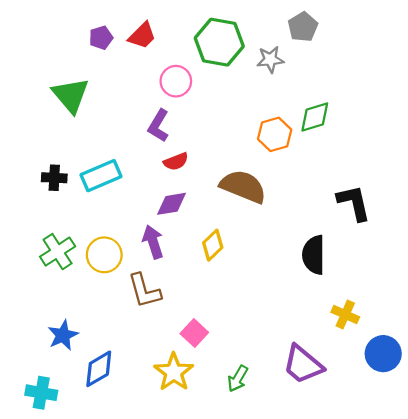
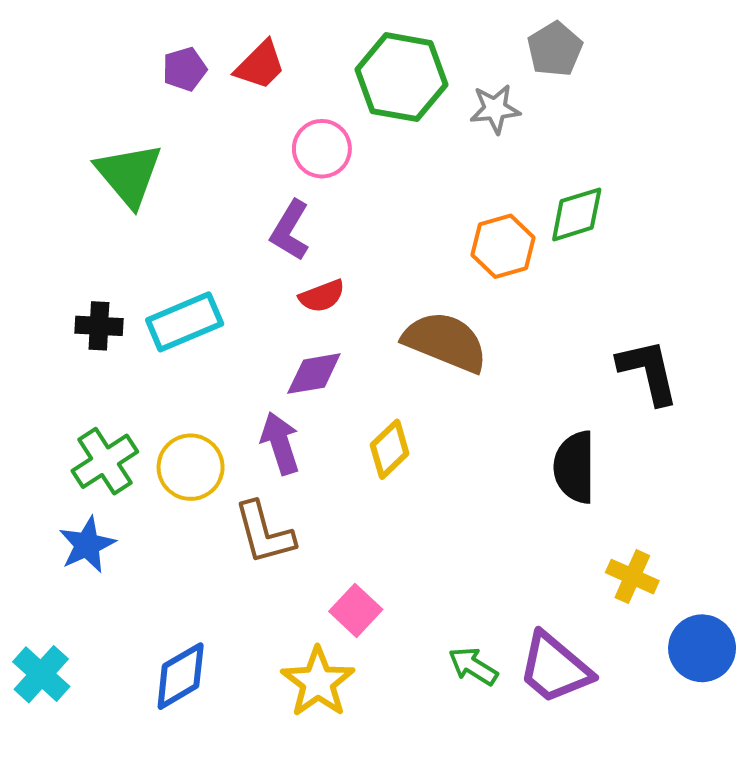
blue star: (63, 335) -> (87, 545), moved
green arrow: (238, 379) -> (473, 666), moved, turned 92
cyan cross: (41, 393) -> (41, 674), moved, turned 32

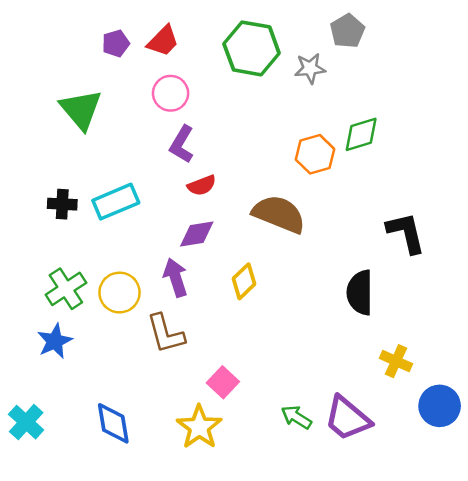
pink circle: (322, 149) -> (171, 93), moved
blue diamond: (181, 676) -> (113, 423), turned -69

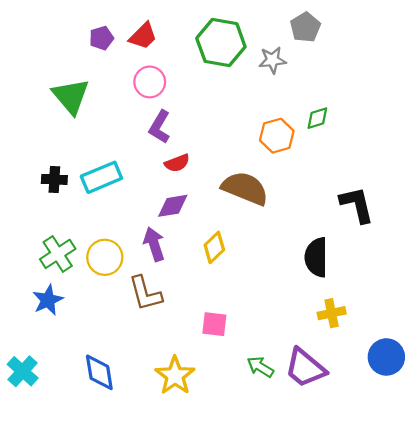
green diamond: (361, 134) -> (317, 118), size x0.7
yellow cross: (396, 361) -> (332, 313), moved, turned -36
pink square: (223, 382) -> (214, 324), moved, turned -36

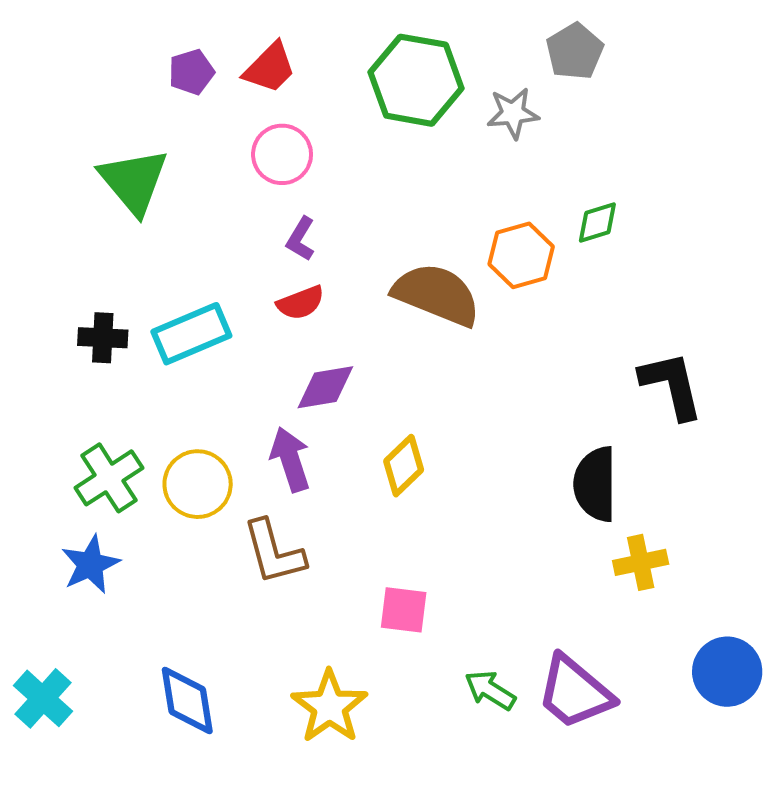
purple L-shape: (160, 127) -> (301, 239), size x0.7
red semicircle: (177, 163) -> (301, 303), moved
brown semicircle: (245, 188) -> (437, 295), moved
yellow cross: (332, 313) -> (641, 562), moved

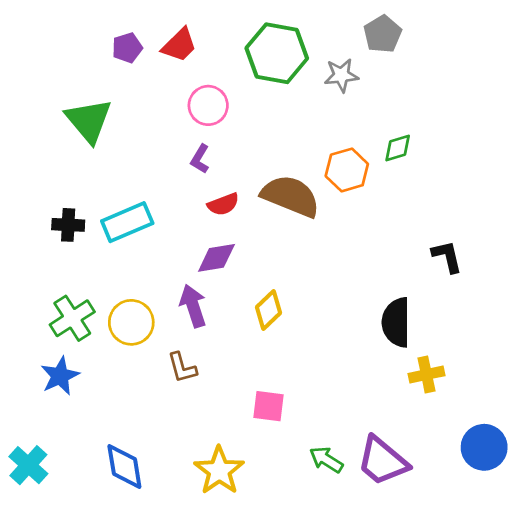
pink circle: (282, 154) -> (208, 105), moved
red semicircle: (301, 303) -> (223, 204), moved
black L-shape: (672, 385) -> (447, 256), size x0.7
brown L-shape: (274, 552) -> (182, 368), size x0.7

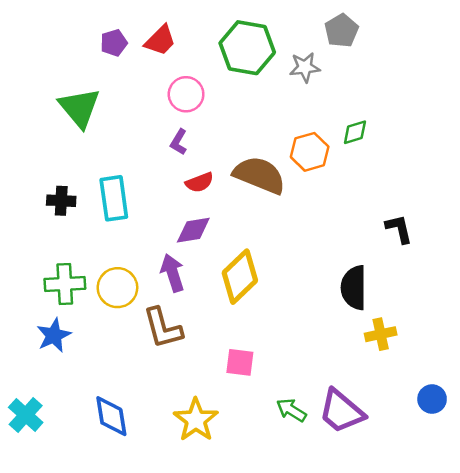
cyan rectangle: (127, 222) -> (114, 198), turned -75
yellow diamond: (269, 310) -> (240, 277), size x1.5
green cross: (72, 318) -> (65, 284), turned 30
brown L-shape: (182, 368) -> (163, 328), size x1.5
blue circle: (484, 447) -> (432, 399), size x0.7

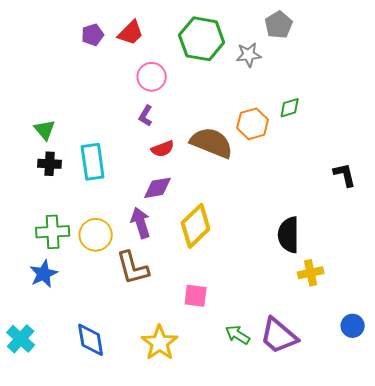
green triangle: (80, 108) -> (45, 130), moved, size x0.6
black L-shape: (399, 229) -> (345, 175), moved

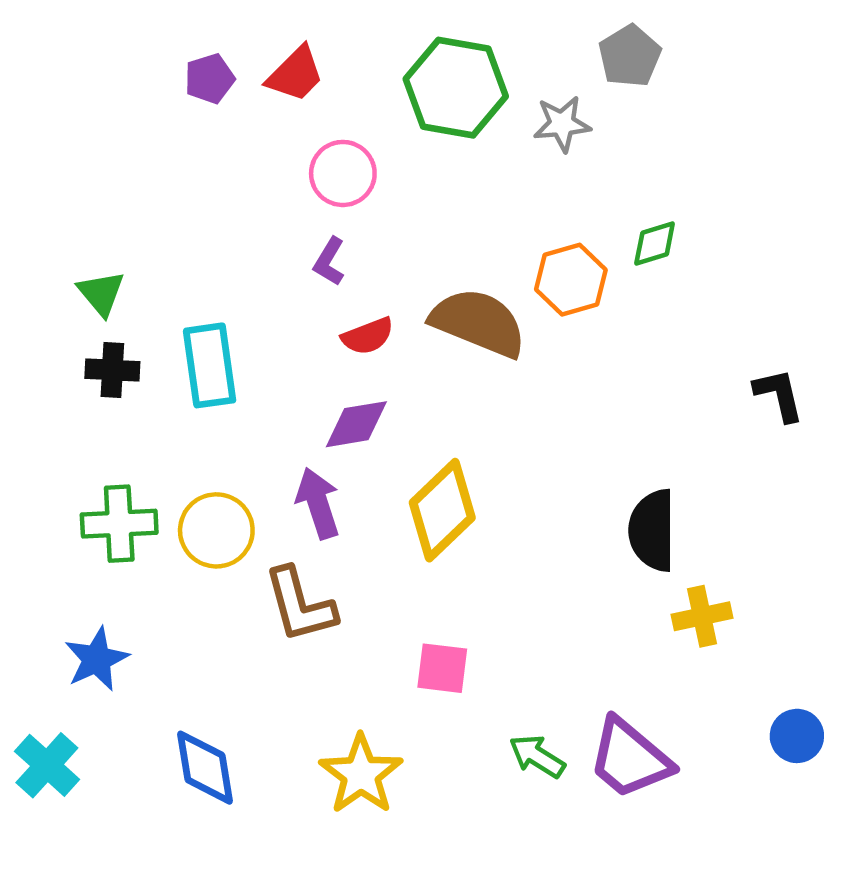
blue star: (44, 274) -> (97, 659), moved

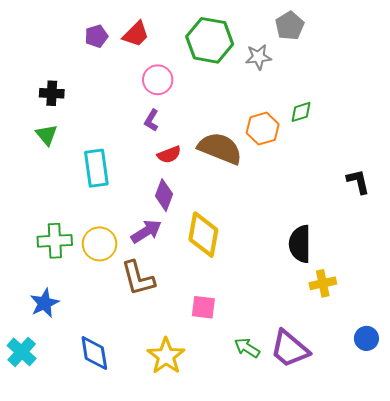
black cross: (112, 370) -> (52, 93), moved
purple diamond: (356, 424) -> (164, 195), turned -60
purple arrow: (318, 503) -> (146, 231), turned 76
yellow diamond: (442, 510) -> (203, 235), turned -36

